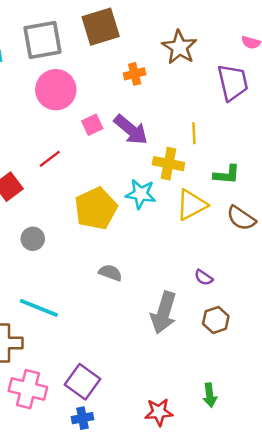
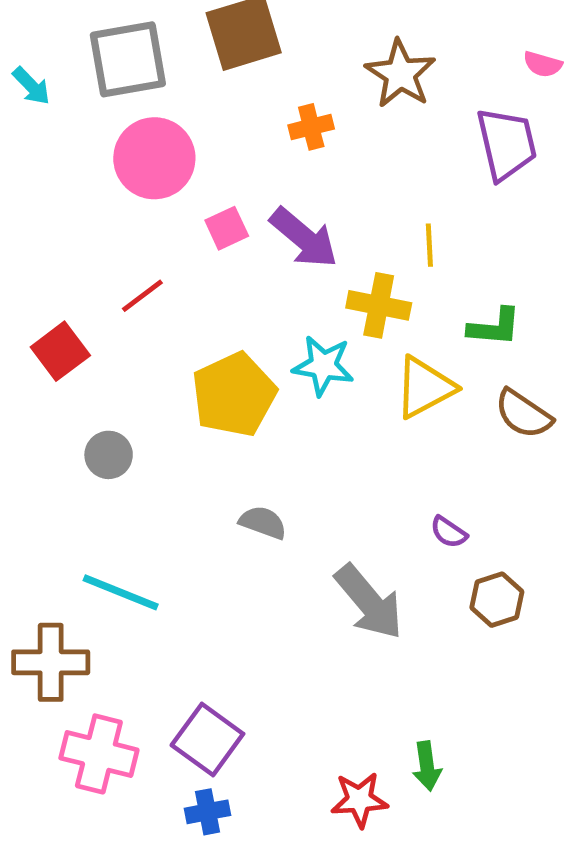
gray arrow: (164, 313) -> (369, 602), turned -57
brown hexagon: (216, 320) -> (497, 600), moved
green arrow: (210, 395) -> (427, 766), moved

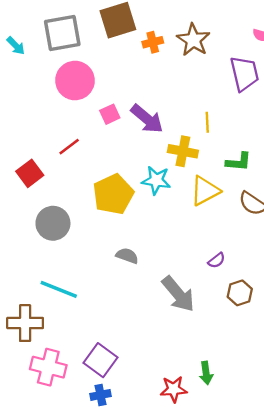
orange cross: (311, 127) -> (153, 42), moved
gray circle: (109, 455) -> (53, 223), size x1.5
purple semicircle: (449, 532) -> (217, 260), turned -72

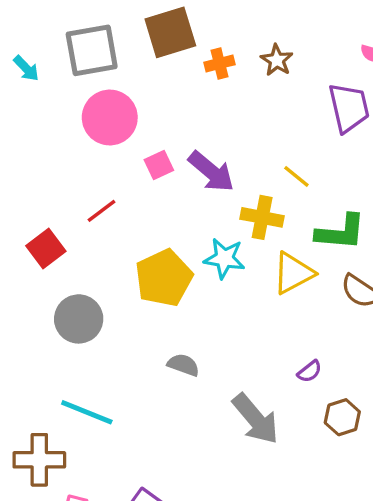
brown star: (193, 40) -> (277, 60), size x0.7
yellow line: (207, 122) -> (296, 176), turned -48
green L-shape: (239, 162) -> (341, 232), size x1.4

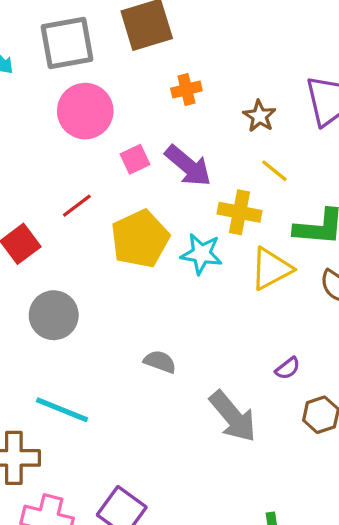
brown star: (277, 60) -> (259, 116), moved
orange cross: (219, 63) -> (186, 89), moved
yellow pentagon: (164, 278) -> (140, 239), moved

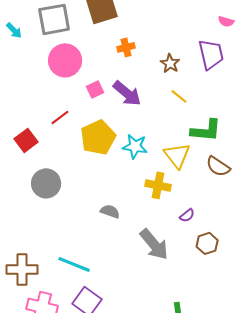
yellow cross: (240, 212) -> (158, 185), moved
yellow triangle: (271, 269) -> (177, 155), turned -40
cyan line: (62, 410) -> (74, 264), moved

